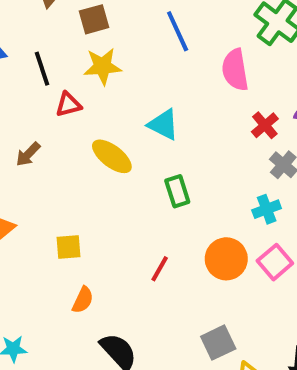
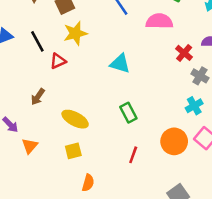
pink semicircle: (235, 70) -> (159, 21), turned 110
yellow ellipse: (112, 156) -> (75, 119), moved
green rectangle: (177, 191) -> (128, 113), moved

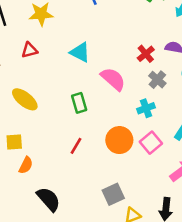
pink semicircle: (159, 21) -> (113, 79), moved, turned 30
red triangle: (58, 61) -> (29, 50), moved
yellow square: (73, 151) -> (14, 142), moved

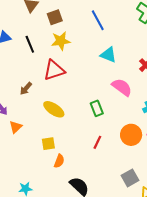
red triangle: (29, 50) -> (54, 70), size x1.6
cyan triangle: (80, 52) -> (108, 55), moved

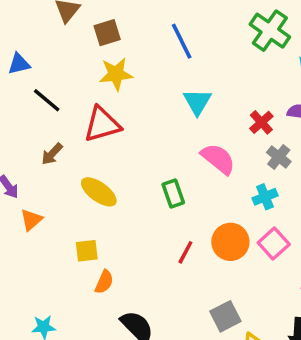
black line: (30, 44) -> (47, 100), moved, turned -30
cyan triangle: (108, 55) -> (197, 102), turned 36
red line: (97, 142) -> (185, 252), moved

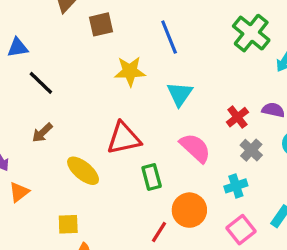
yellow star: (116, 74) -> (130, 71), moved
red triangle: (102, 124) -> (124, 138), moved
orange circle: (230, 242) -> (189, 210), moved

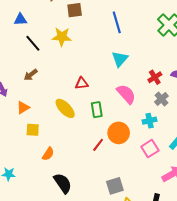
yellow star: (130, 71) -> (62, 37), moved
red triangle: (124, 138) -> (82, 83), size x0.6
yellow ellipse: (83, 171) -> (65, 108), moved
orange triangle: (19, 192) -> (23, 107), moved
yellow square: (68, 224) -> (33, 130), moved

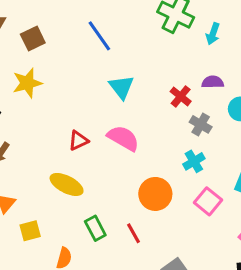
pink semicircle: (126, 94) -> (123, 138), moved
green rectangle: (97, 110) -> (95, 228), moved
red line: (98, 145) -> (133, 233), moved, turned -48

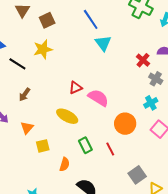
cyan triangle: (121, 87) -> (103, 43), moved
pink semicircle: (123, 138) -> (98, 98), moved

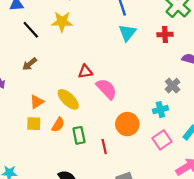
red cross: (143, 60) -> (165, 34), moved, turned 32
orange triangle: (27, 128) -> (37, 102), moved
orange semicircle: (65, 164) -> (58, 125), moved

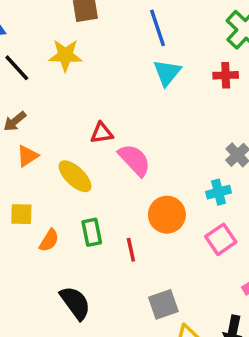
orange triangle: (37, 102) -> (27, 156), moved
orange semicircle: (58, 125) -> (49, 240), moved

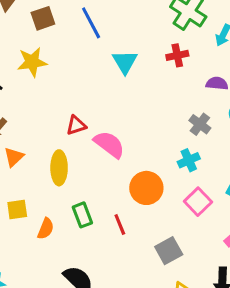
blue line: (157, 28) -> (91, 23), moved
yellow ellipse: (75, 176) -> (59, 168), turned 56
gray square: (163, 304) -> (169, 251), moved

